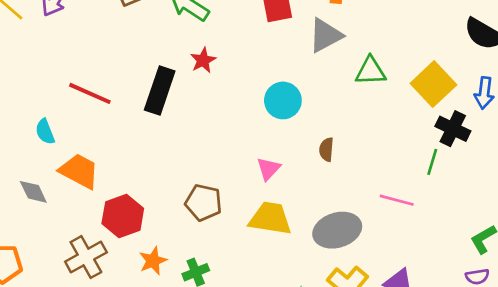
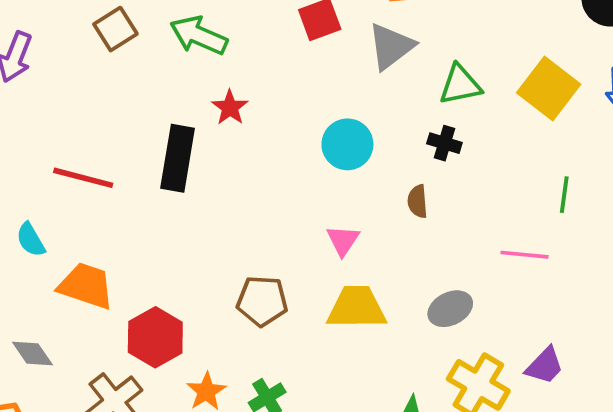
black cross: (453, 129) -> (444, 143), moved, size x0.7
gray diamond: (33, 192) -> (32, 354), moved
gray ellipse: (337, 230) -> (450, 309), size x0.7

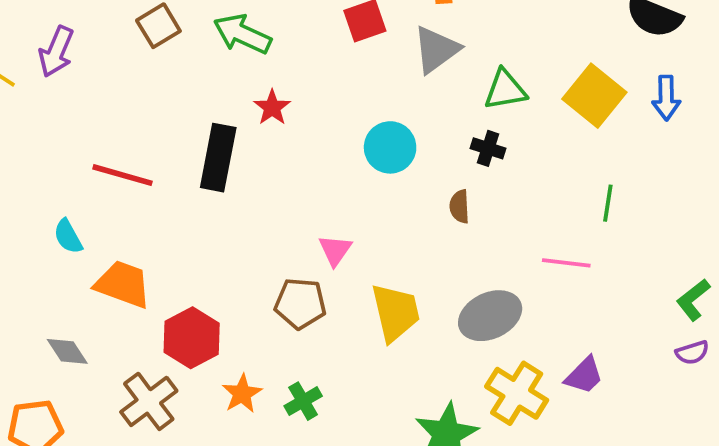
pink triangle: (343, 240) -> (335, 250), moved
yellow trapezoid: (357, 308) -> (396, 312), turned 76
gray ellipse: (450, 309) -> (490, 316), size x1.4

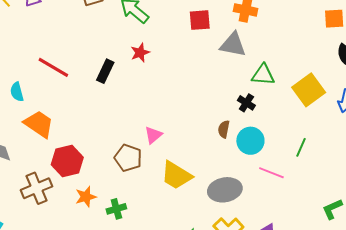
gray triangle: (436, 49) -> (233, 45), turned 32
cyan circle: (390, 147) -> (250, 141), moved
black rectangle: (218, 158) -> (105, 71), size x0.7
yellow trapezoid: (396, 312) -> (176, 175), turned 120

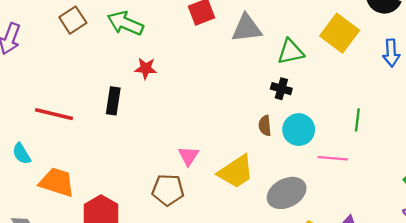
red star: (140, 53) -> (146, 68), turned -30
yellow square: (309, 90) -> (340, 33), moved
yellow trapezoid: (176, 175) -> (236, 172), moved, turned -48

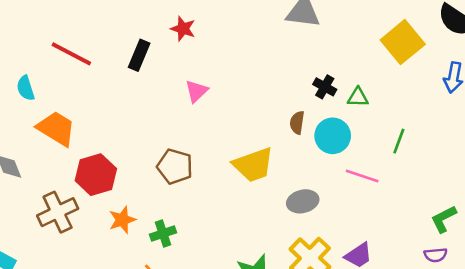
green triangle: (291, 52) -> (358, 97), moved, size x0.7
pink triangle: (188, 156) -> (196, 91), moved
gray ellipse: (287, 193) -> (303, 201), size x0.7

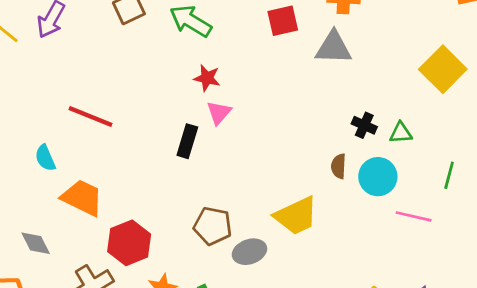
black rectangle: (139, 55) -> (187, 141), moved
pink triangle: (196, 91) -> (219, 113), moved
gray ellipse: (303, 201) -> (249, 252), moved

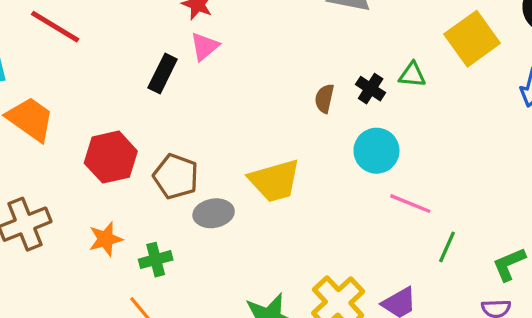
green triangle: (401, 133) -> (412, 75), moved
brown semicircle: (339, 166) -> (324, 99), moved
green line: (449, 175) -> (447, 247), moved
red hexagon: (129, 243) -> (111, 157), moved

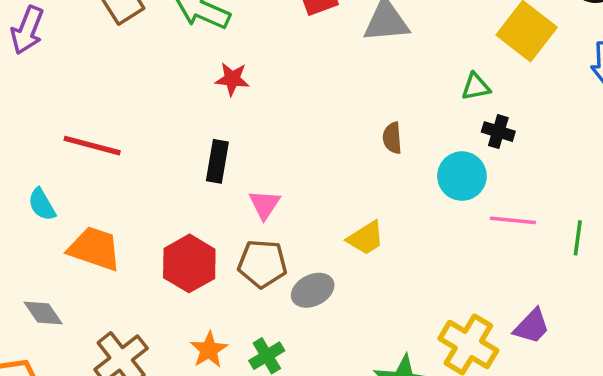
pink triangle: (205, 46) -> (265, 204), moved
black cross: (371, 89) -> (498, 132), moved
yellow trapezoid: (275, 181) -> (366, 238), size x0.7
green line: (447, 247) -> (578, 238), moved

